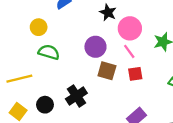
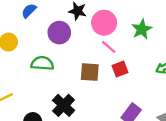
purple circle: (95, 47) -> (59, 33), moved
green semicircle: (49, 52) -> (42, 63), moved

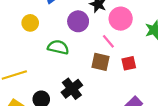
pink line: (109, 47) -> (108, 41), moved

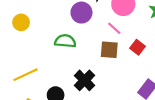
yellow circle: (30, 23) -> (21, 22), moved
red square: (129, 63) -> (138, 47), turned -32

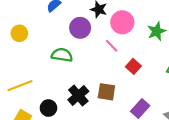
brown square: (109, 50) -> (106, 92), moved

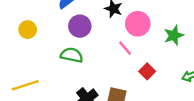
purple circle: (80, 28) -> (80, 26), moved

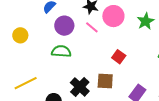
pink line: (125, 48) -> (92, 27), moved
red square: (147, 71) -> (119, 57), moved

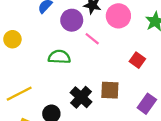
purple circle: (64, 26) -> (72, 20), moved
pink line: (92, 27) -> (92, 39), moved
red square: (119, 57) -> (137, 60), moved

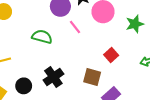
brown square: (110, 90) -> (92, 77), moved

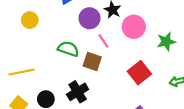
red square: (111, 55) -> (139, 73), size x1.5
brown square: (92, 77) -> (92, 62), moved

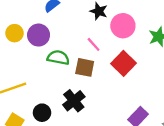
purple circle: (90, 18) -> (39, 35), moved
red square: (139, 73) -> (124, 63), moved

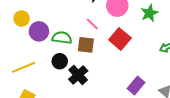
purple circle: (39, 35) -> (39, 31), moved
black circle: (42, 113) -> (60, 61), moved

